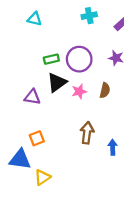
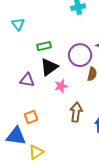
cyan triangle: (35, 19) -> (18, 24), moved, turned 40
purple circle: (79, 59) -> (80, 55), moved
pink star: (79, 91) -> (61, 86), moved

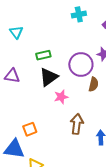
purple triangle: (27, 80) -> (12, 76), moved

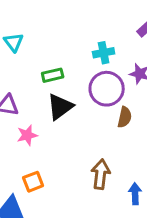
cyan cross: (79, 14) -> (104, 53), moved
pink star: (61, 97) -> (27, 135), moved

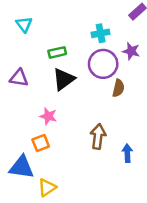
pink star: (27, 135) -> (48, 116), moved, turned 30

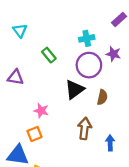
green rectangle: (57, 52) -> (49, 55), turned 64
black triangle: (64, 79) -> (74, 90), moved
brown semicircle: (118, 88) -> (102, 97), moved

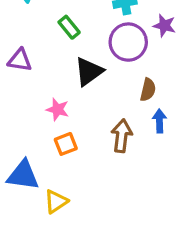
black triangle: (74, 90) -> (89, 72), moved
orange square: (34, 134) -> (66, 144), moved
blue arrow: (110, 143) -> (159, 121), moved

